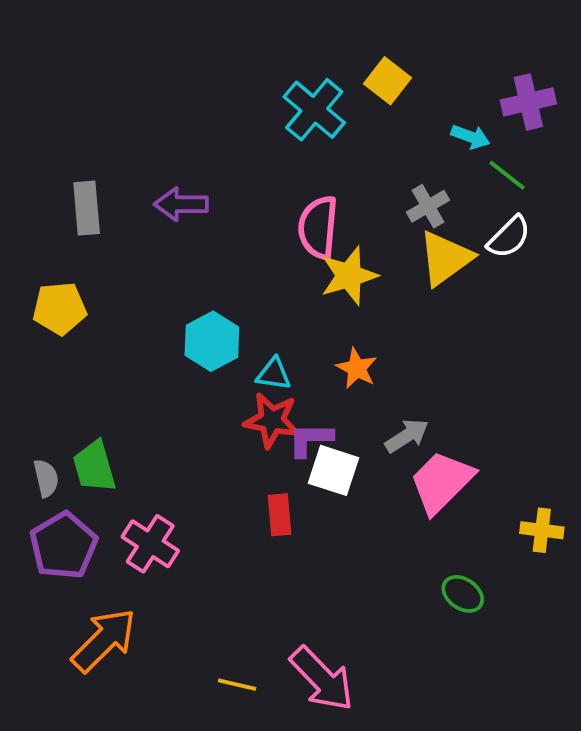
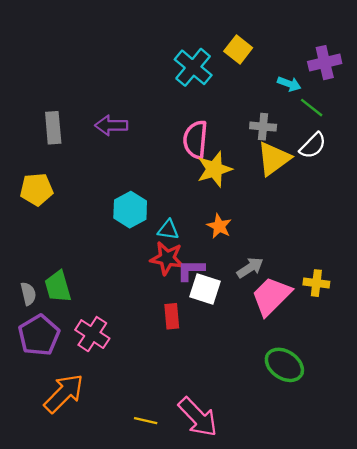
gray cross: (428, 206) -> (263, 127), turned 35
yellow cross: (542, 530) -> (316, 283), moved
green ellipse: (463, 594) -> (284, 365), size x1.5

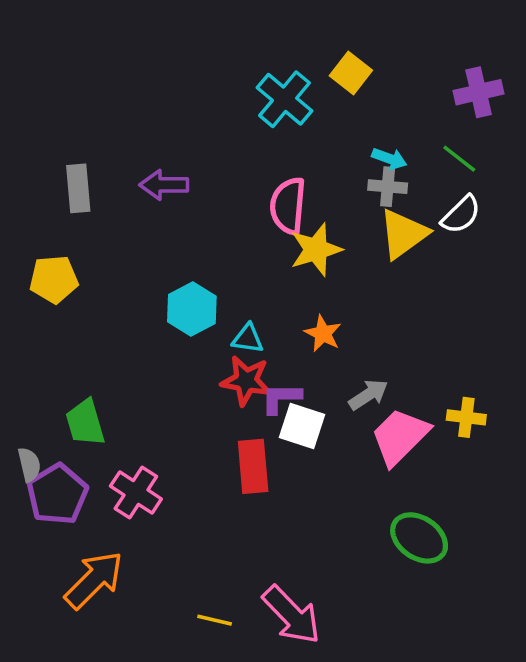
cyan arrow: (289, 84) -> (389, 159), moved
gray semicircle: (28, 294) -> (29, 465), moved
red rectangle: (172, 316) -> (253, 466), size x1.4

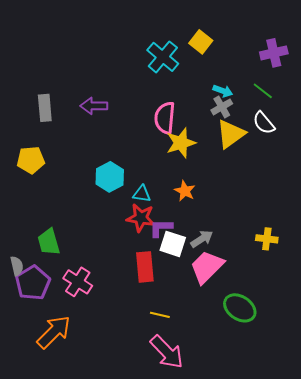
gray cross: (388, 187) -> (222, 107), turned -35
white semicircle: (461, 215) -> (264, 123), turned 95
gray arrow: (368, 395) -> (202, 239), moved
pink trapezoid: (400, 437) -> (207, 267), moved
yellow line: (215, 620) -> (160, 315), moved

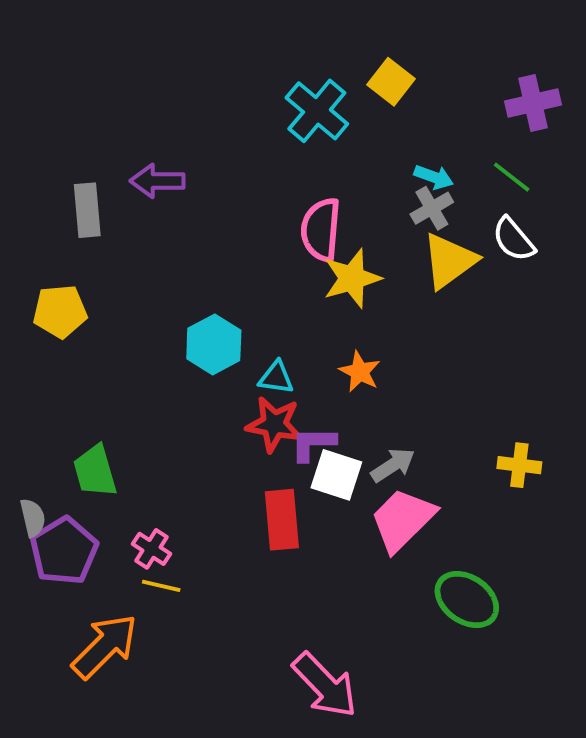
purple arrow: (94, 106) -> (157, 181), moved
pink cross: (78, 282) -> (151, 549), size x0.7
yellow line: (160, 315) -> (161, 586), moved

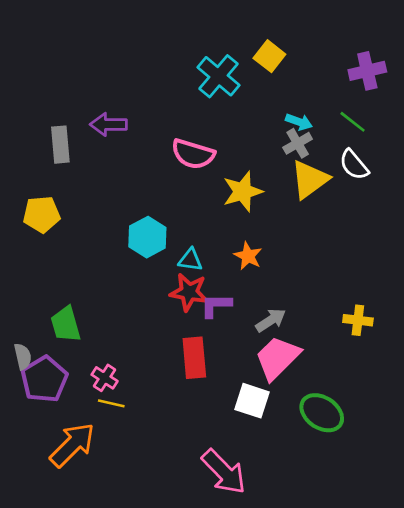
pink semicircle: (321, 230) -> (193, 154), moved, turned -78
white square: (336, 475) -> (252, 401), moved

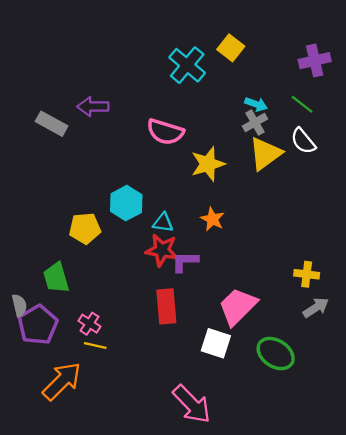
gray rectangle: (60, 145) -> (52, 124), turned -56
yellow pentagon: (42, 214) -> (85, 228), moved
gray arrow: (271, 320) -> (316, 308), moved

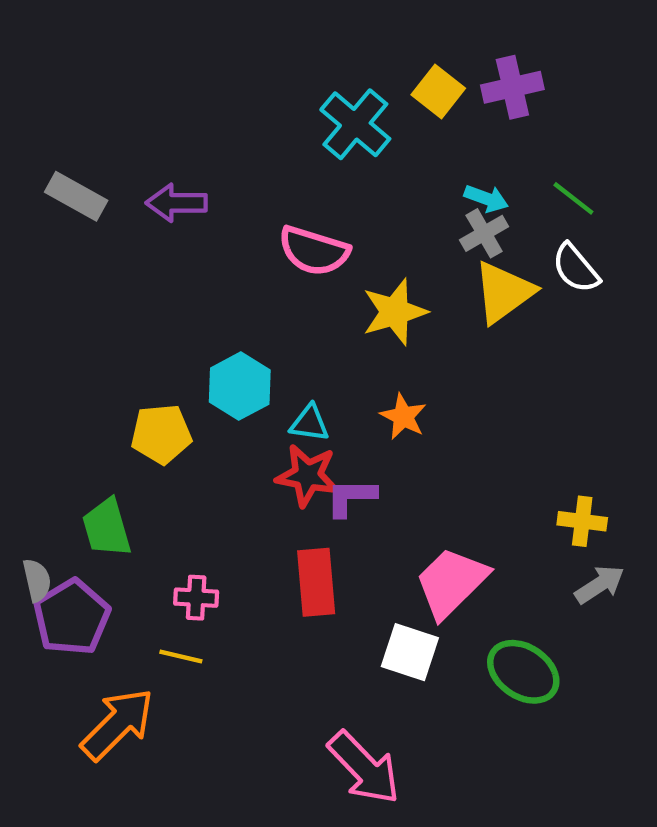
purple cross: (315, 61) -> (512, 87), moved
gray rectangle: (52, 124) -> (76, 196), moved
pink cross: (89, 324) -> (196, 598), moved, turned -30

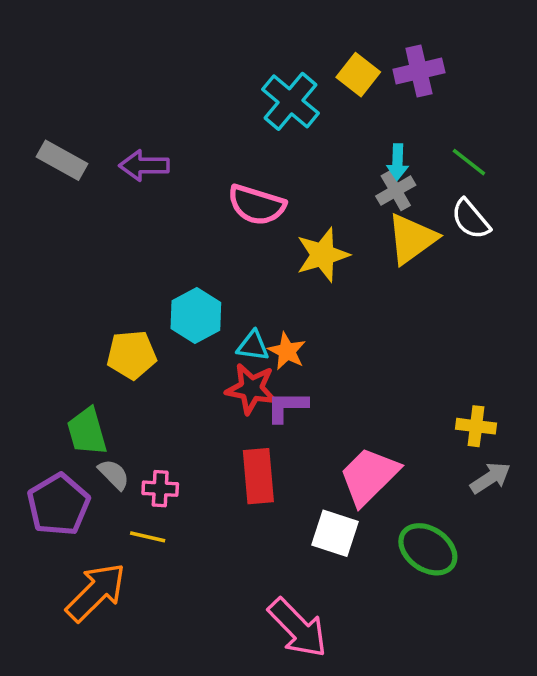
cyan arrow: (486, 198) -> (398, 162), turned 72
orange star: (403, 417) -> (287, 351), moved
gray semicircle: (37, 580) -> (114, 474), moved, turned -32

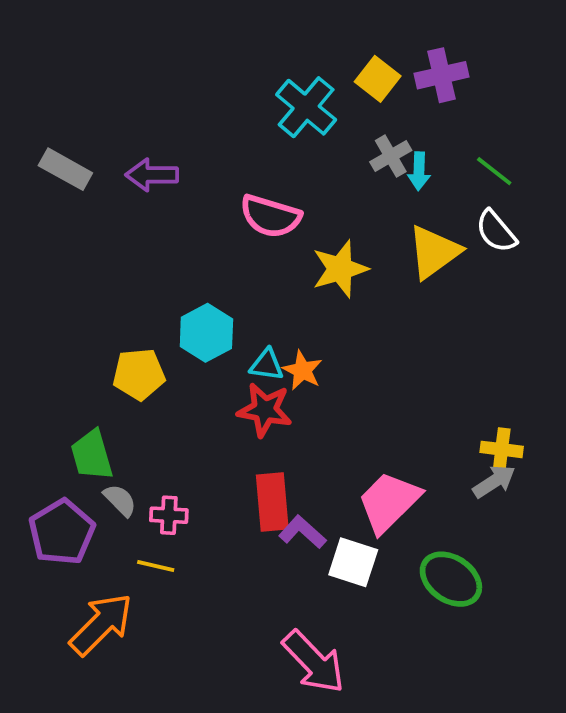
gray cross: (396, 191) -> (391, 156), moved
purple L-shape: (287, 407) -> (302, 532), moved, turned 42
gray arrow: (490, 478) -> (494, 481), moved

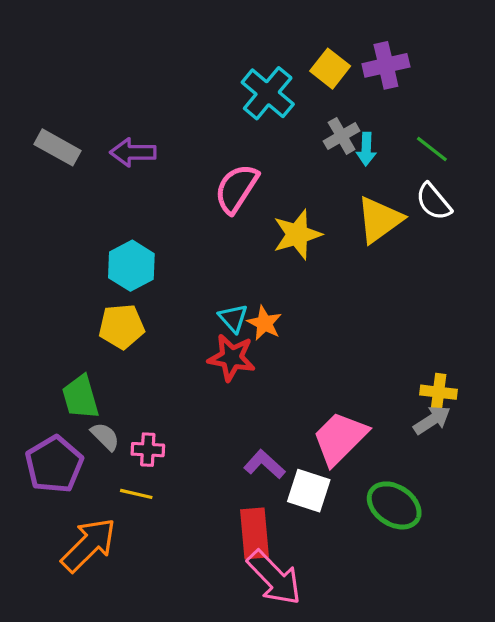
pink semicircle: (270, 216) -> (236, 188), turned 106
cyan hexagon: (206, 333) -> (131, 266), moved
cyan triangle: (267, 365) -> (233, 318), turned 40
red rectangle: (272, 502) -> (255, 533), moved

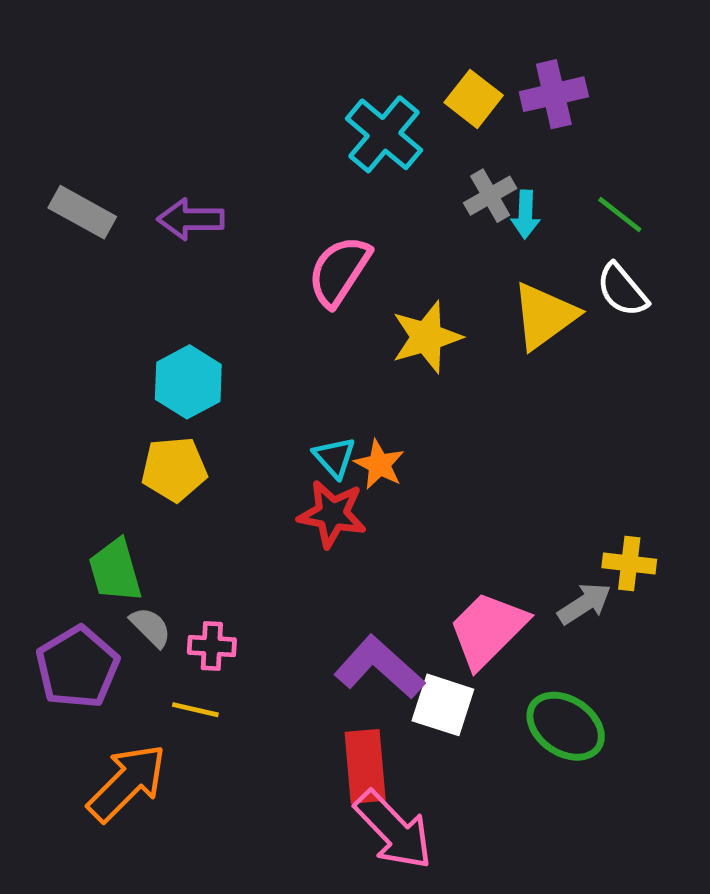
gray arrow: (432, 420) -> (584, 604), moved
purple L-shape: (264, 464) -> (379, 667), size x1.5

